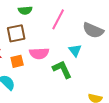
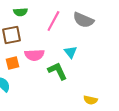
gray semicircle: (93, 30) -> (83, 20), moved

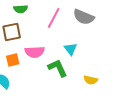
yellow semicircle: (90, 100) -> (91, 80), moved

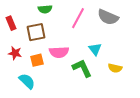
yellow semicircle: (91, 80) -> (115, 68), moved

